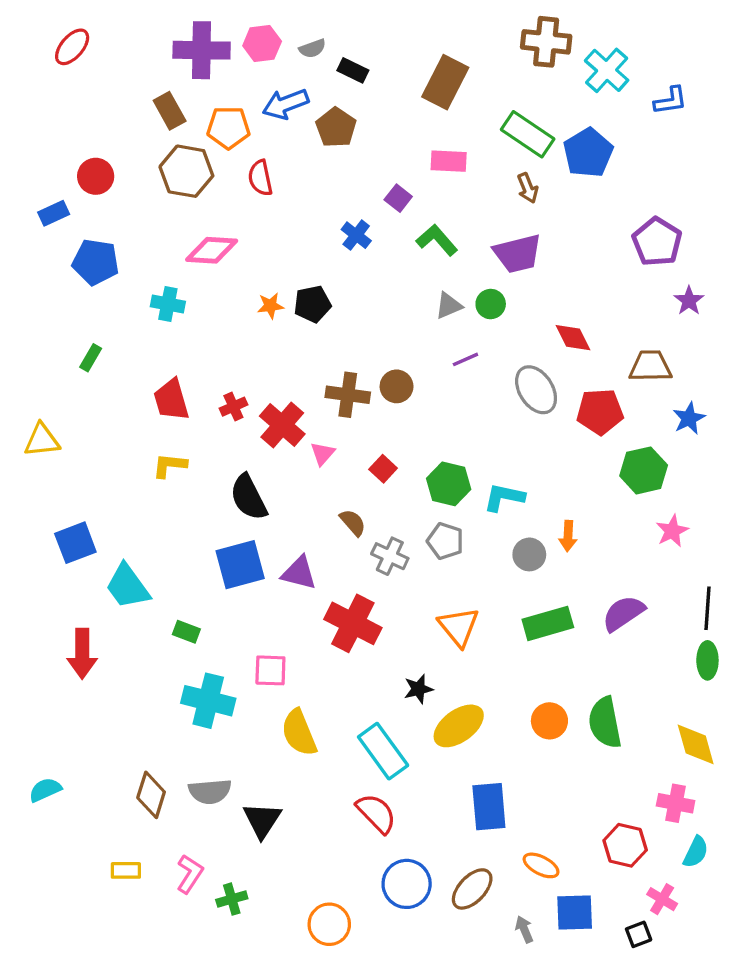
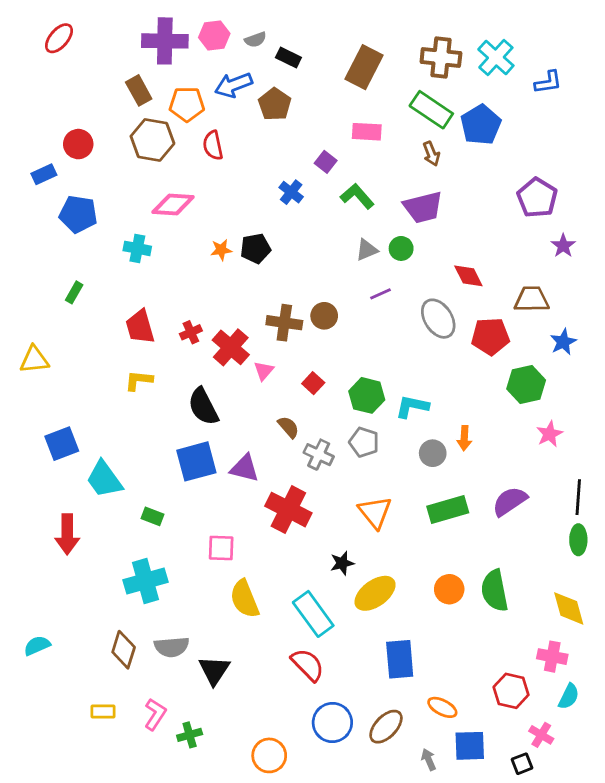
brown cross: (546, 42) -> (441, 57), moved
cyan cross: (208, 701) -> (146, 581), moved, turned -30

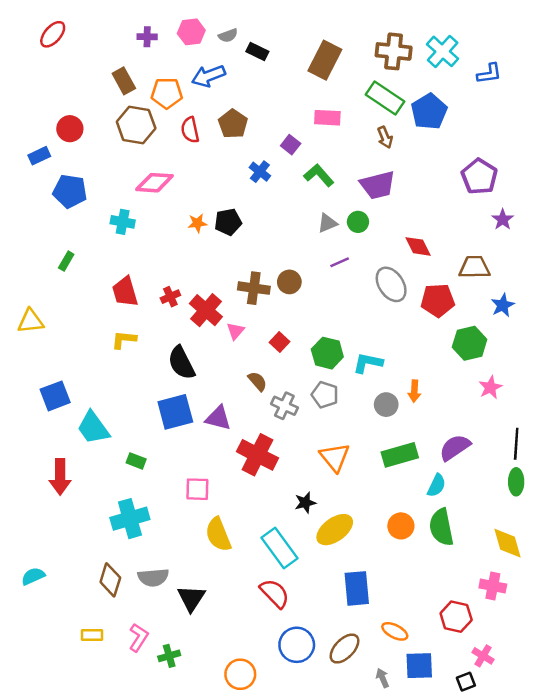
purple cross: (165, 41) -> (147, 37), size x0.5
brown pentagon: (275, 104) -> (233, 124), moved
cyan semicircle: (569, 696) -> (436, 485), moved

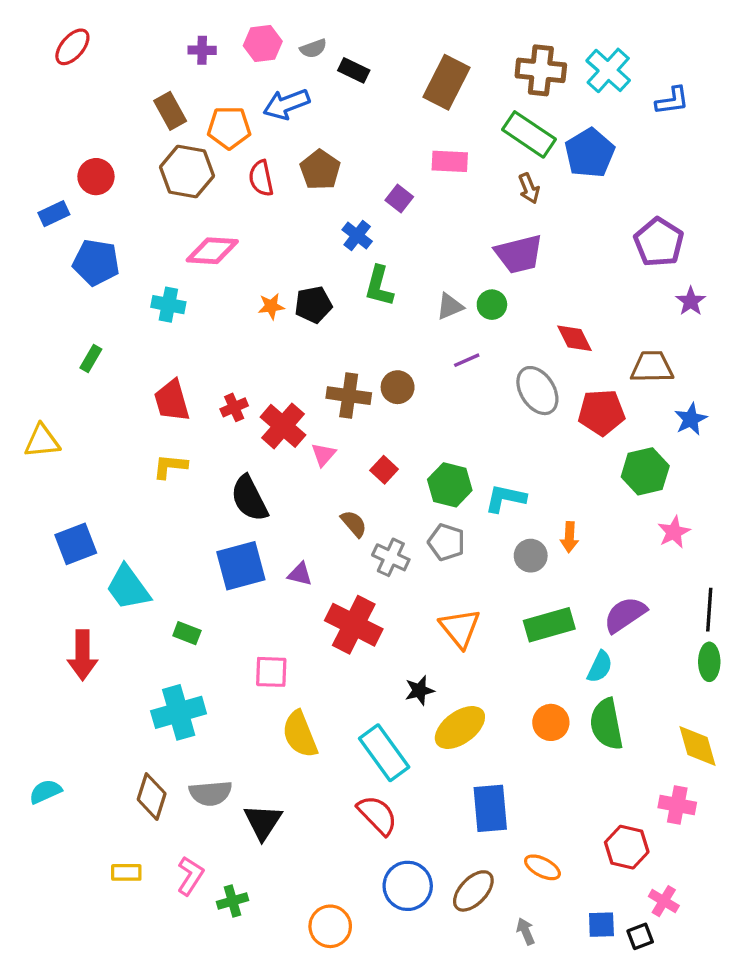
green L-shape: (319, 175) -> (379, 286), moved, turned -124
purple triangle: (218, 418) -> (300, 574), size x0.7
blue square: (419, 666) -> (601, 925), moved, size x0.7

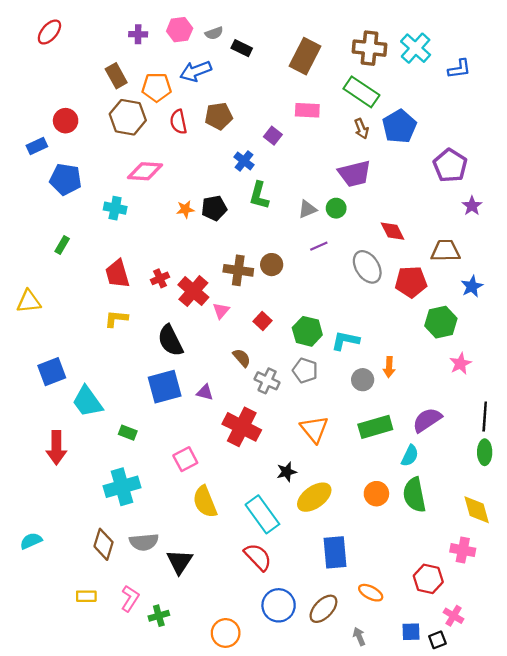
blue pentagon: (590, 153) -> (399, 126), moved
brown pentagon: (320, 170) -> (219, 116), turned 30
pink square: (271, 672) -> (185, 459), turned -30

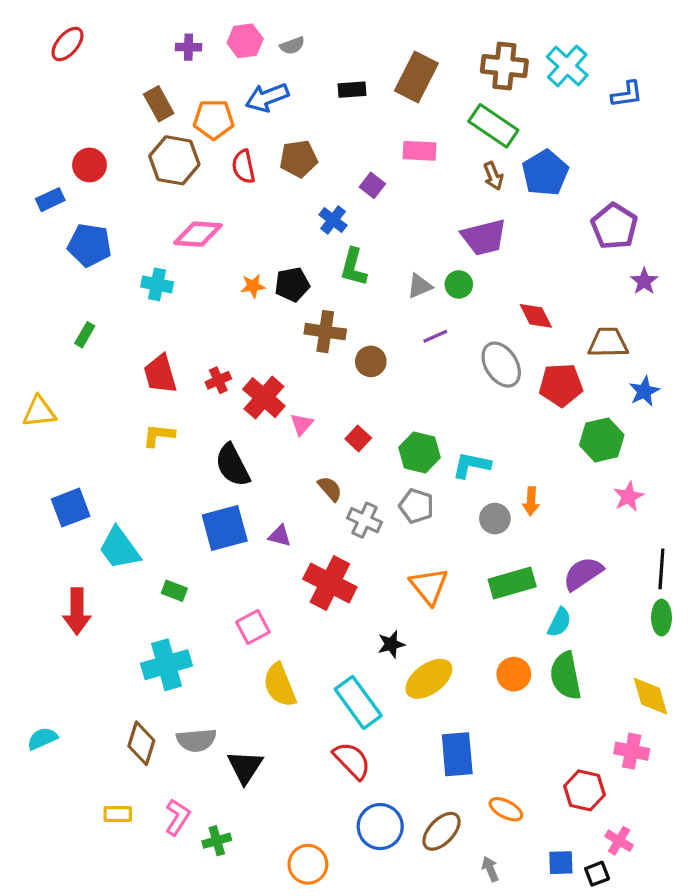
black rectangle: (242, 48) -> (352, 90), moved, turned -30
brown cross: (238, 270) -> (325, 332), moved

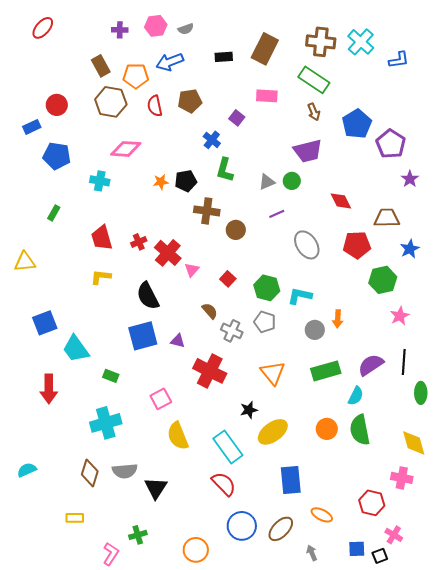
blue pentagon: (545, 173) -> (357, 124), moved
gray ellipse: (501, 365) -> (307, 245), moved
black line: (661, 569) -> (404, 362), moved
pink L-shape: (177, 817) -> (111, 554), moved

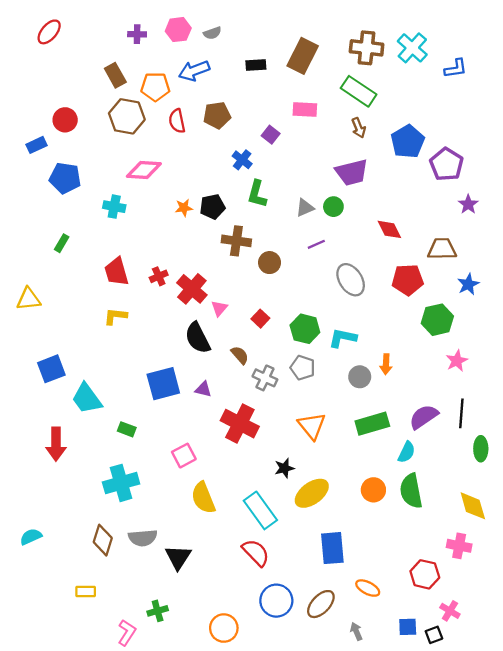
black semicircle: (148, 296) -> (198, 338), moved

